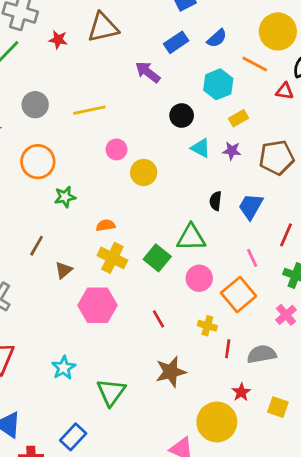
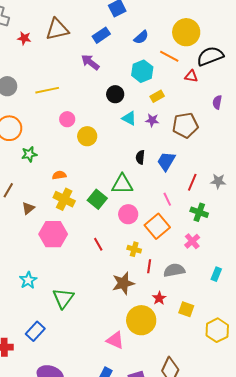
blue rectangle: (176, 42) -> (101, 35), moved
brown star: (171, 372) -> (123, 283), moved

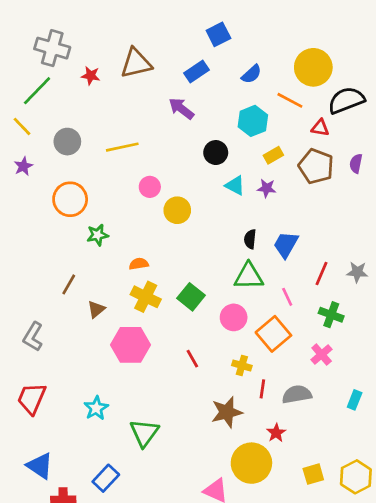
brown pentagon: (185, 125) -> (316, 166), moved, turned 30
green triangle: (122, 184) -> (249, 276), moved
yellow square: (186, 309) -> (313, 474), moved, turned -35

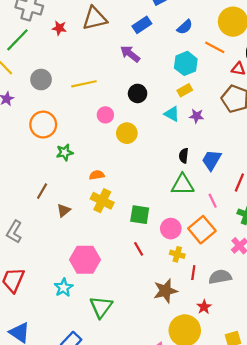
black circle: (216, 153) -> (138, 93), moved
yellow rectangle: (273, 155) -> (185, 90), moved
green square: (191, 297) -> (140, 215), moved, turned -30
pink circle: (234, 317) -> (171, 229), moved
pink hexagon: (131, 345) -> (85, 260), moved

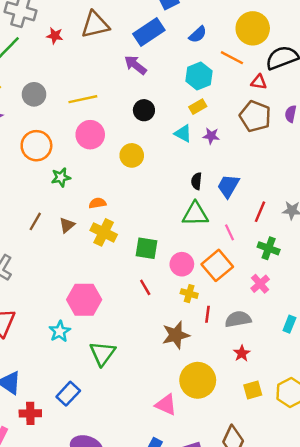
blue rectangle: (142, 25) -> (149, 32), size x1.4
pink circle: (105, 115) -> (90, 135), moved, size x1.5
brown triangle: (64, 210) -> (67, 225), moved
red star: (204, 307) -> (242, 353), moved

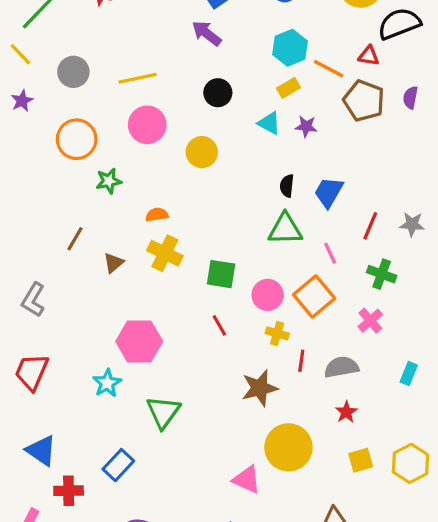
orange line: (232, 58) -> (329, 69), moved
brown triangle: (67, 225) -> (114, 263), moved

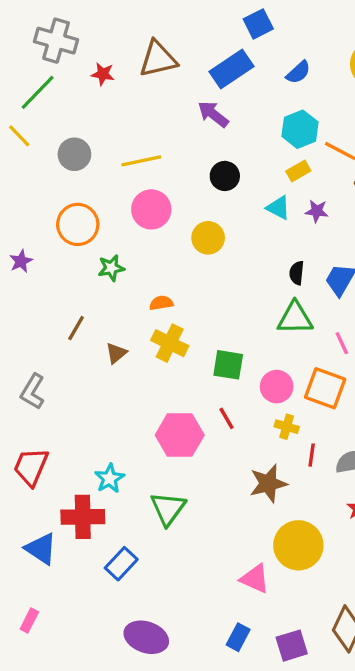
purple star: (22, 101) -> (21, 261), moved
orange square: (314, 297) -> (325, 388), turned -30
pink hexagon: (139, 341) -> (180, 435), moved
red cross: (69, 491) -> (83, 517), moved, size x1.4

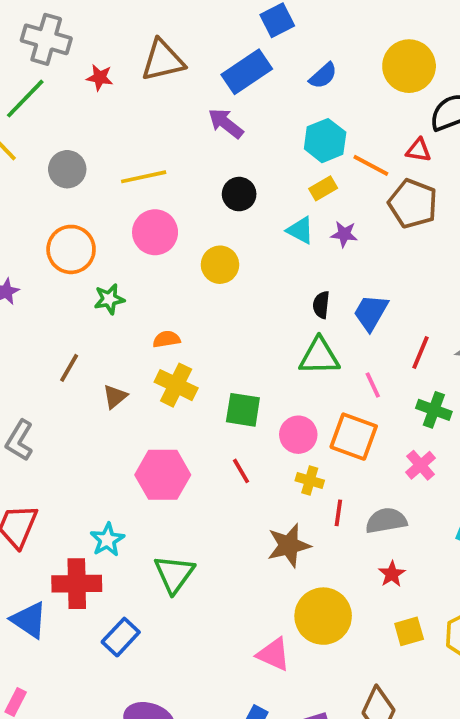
pink hexagon: (180, 435) -> (163, 475), moved

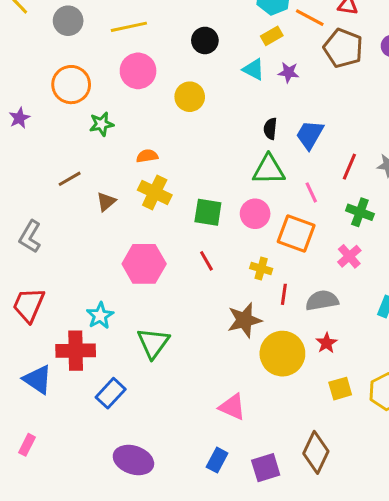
brown line: (69, 368) -> (70, 179), turned 30
pink circle: (298, 435) -> (255, 214), moved
yellow circle: (323, 616) -> (282, 354), moved

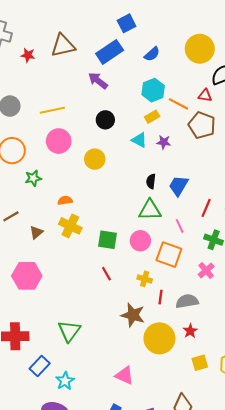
pink hexagon: (144, 264) -> (27, 276), moved
cyan star: (100, 316) -> (65, 381), moved
brown star: (244, 320) -> (133, 315), turned 30

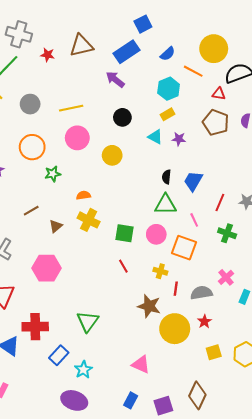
orange line: (179, 104) -> (193, 71), moved
pink cross: (206, 270) -> (226, 277), moved

